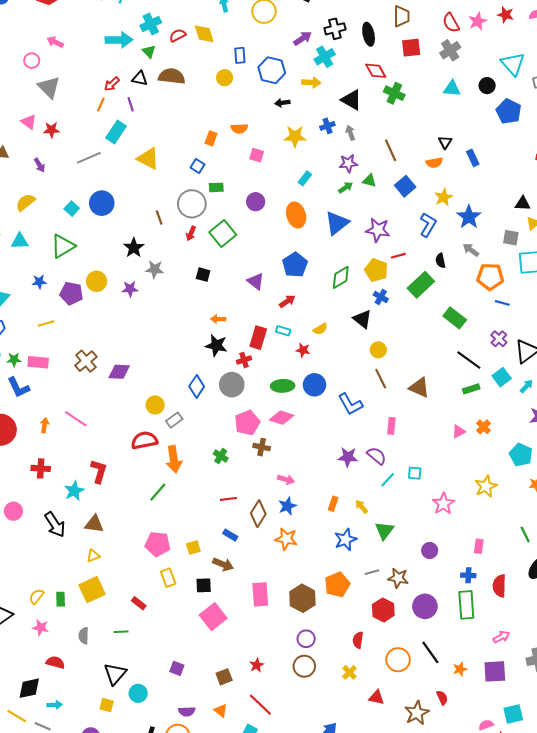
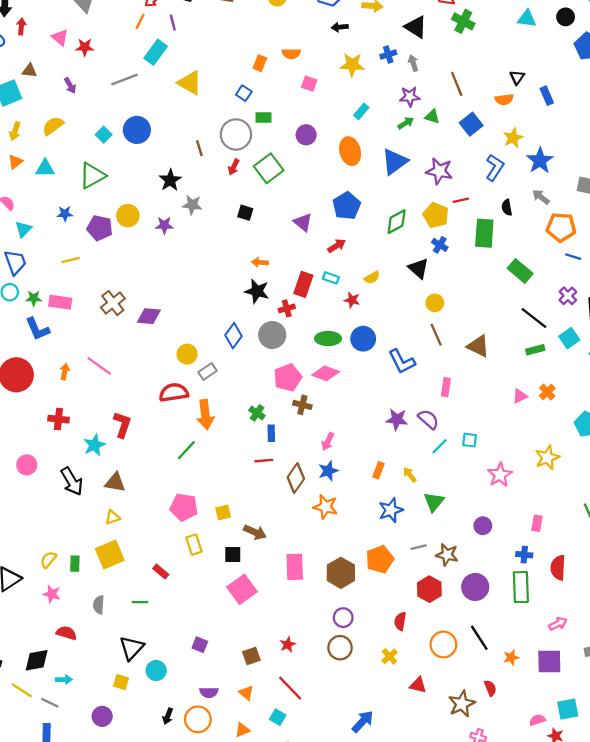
green rectangle: (421, 285) -> (484, 233), turned -45
pink arrow: (286, 479) -> (328, 442), turned 98
blue rectangle: (230, 535) -> (271, 433), moved, turned 56

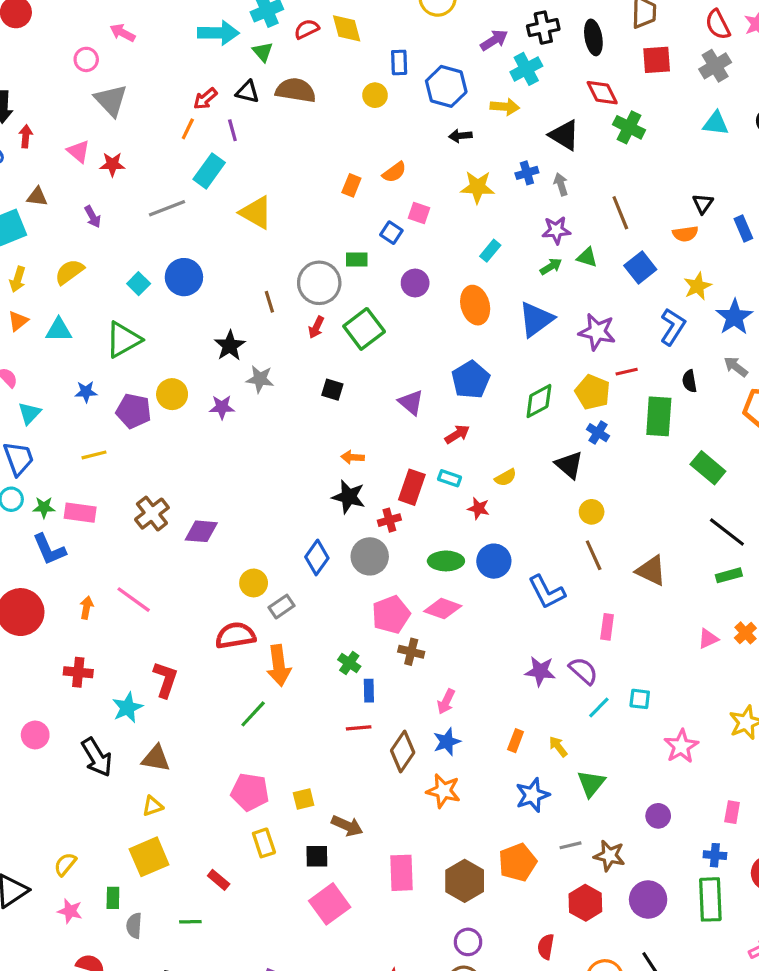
orange semicircle: (291, 54) -> (394, 172), turned -36
blue square: (244, 93) -> (391, 233), moved
green rectangle: (75, 564) -> (113, 898), moved

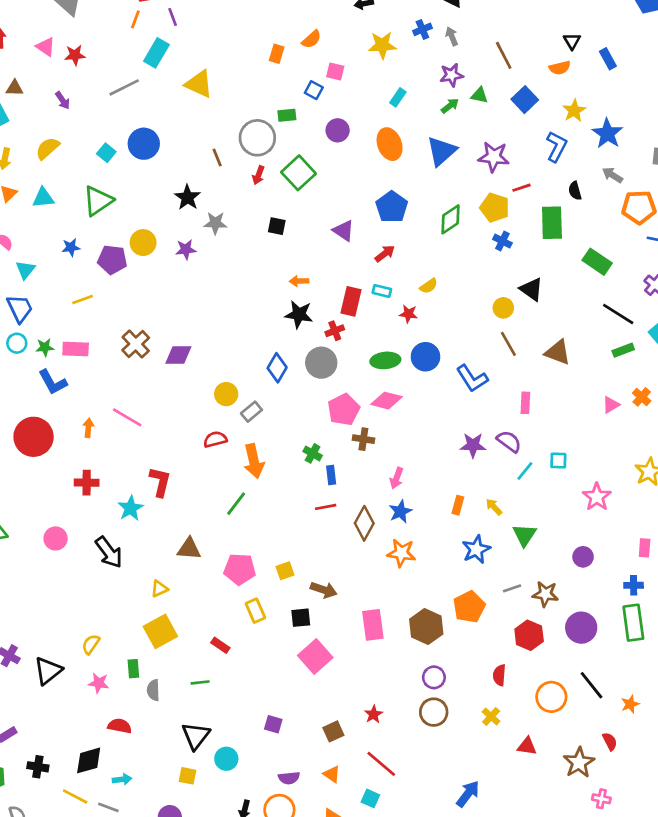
black triangle: (569, 465) -> (531, 289), moved
red semicircle: (235, 635) -> (215, 439), size x0.7
brown triangle: (156, 758) -> (189, 549), moved

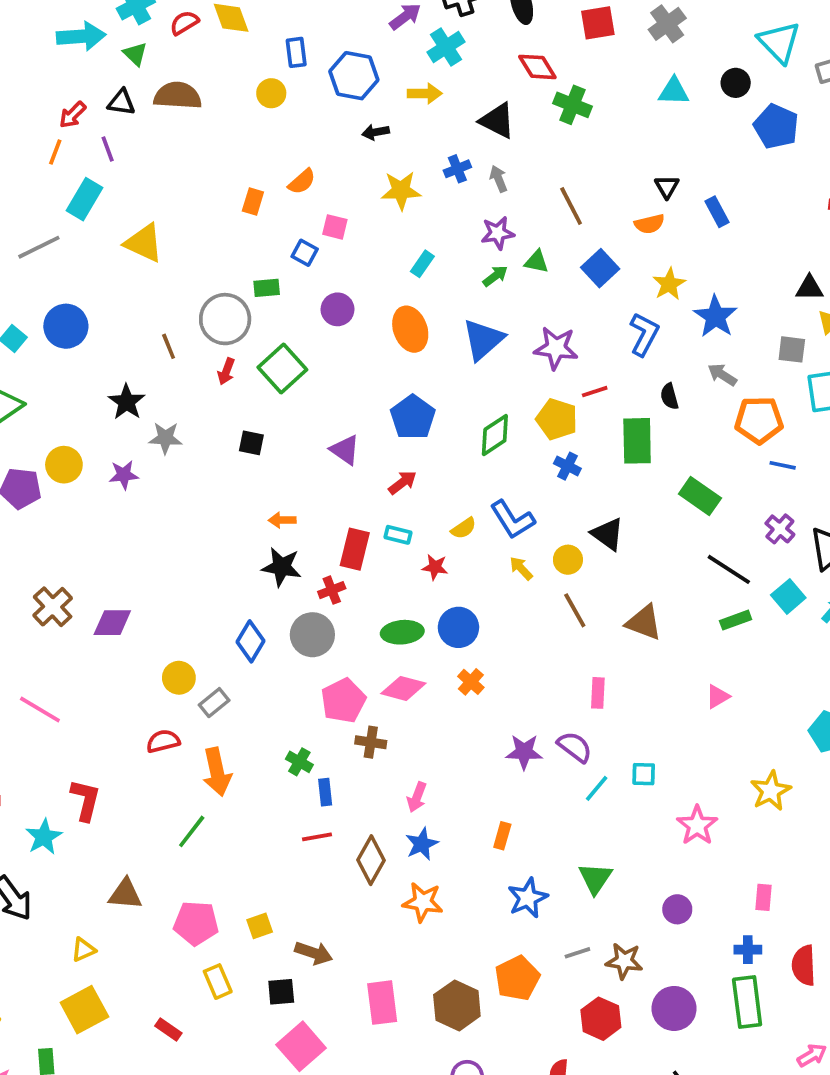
blue L-shape: (472, 378) -> (512, 520), moved
orange cross: (642, 397) -> (471, 682), moved
yellow arrow: (494, 507) -> (521, 568), moved

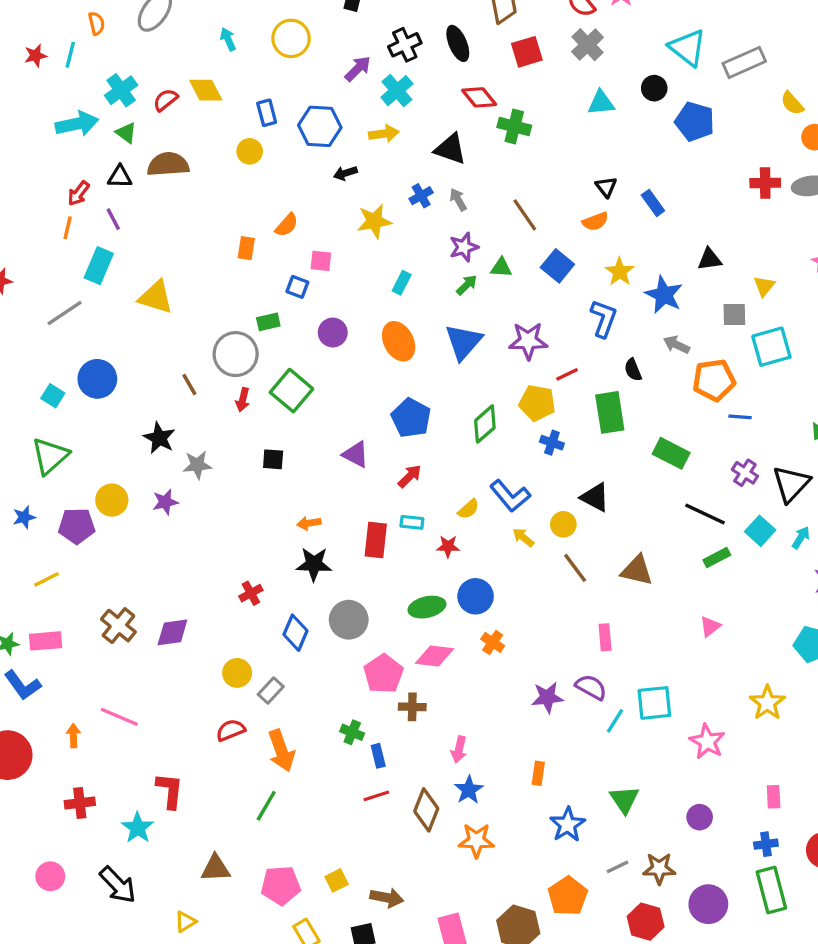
black triangle: (809, 288) -> (710, 259), moved
red cross: (332, 590) -> (251, 593), moved
cyan square: (644, 774) -> (654, 703), size x1.6

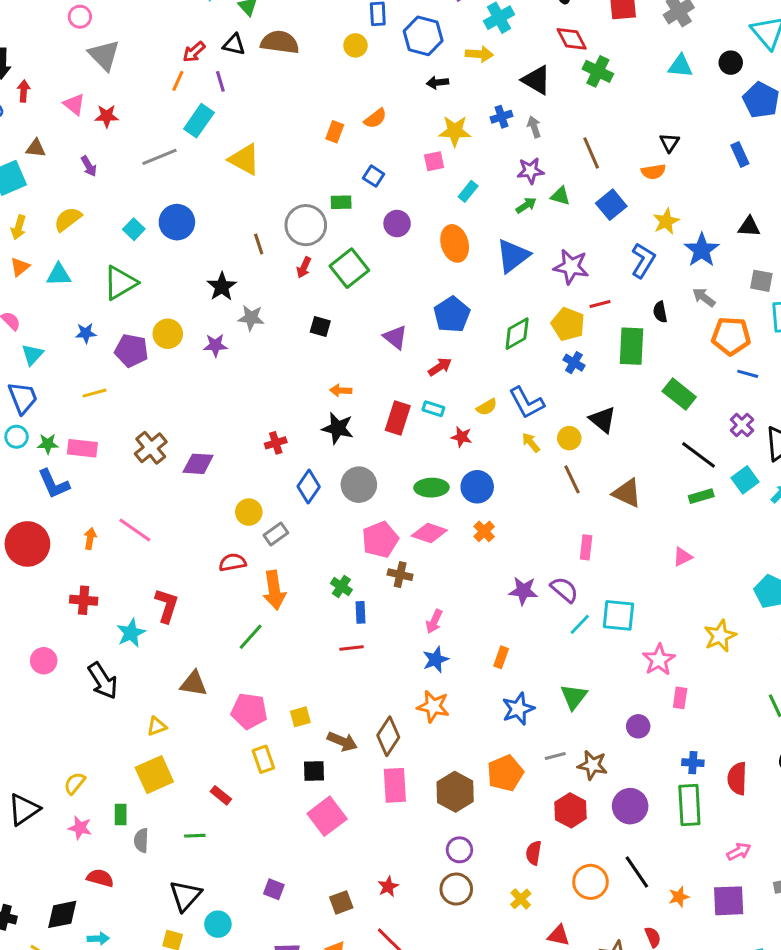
blue rectangle: (653, 203) -> (740, 154), moved
pink square: (321, 261) -> (434, 161), moved, turned -30
pink rectangle: (774, 797) -> (680, 698), moved
brown diamond: (426, 810) -> (388, 736), moved

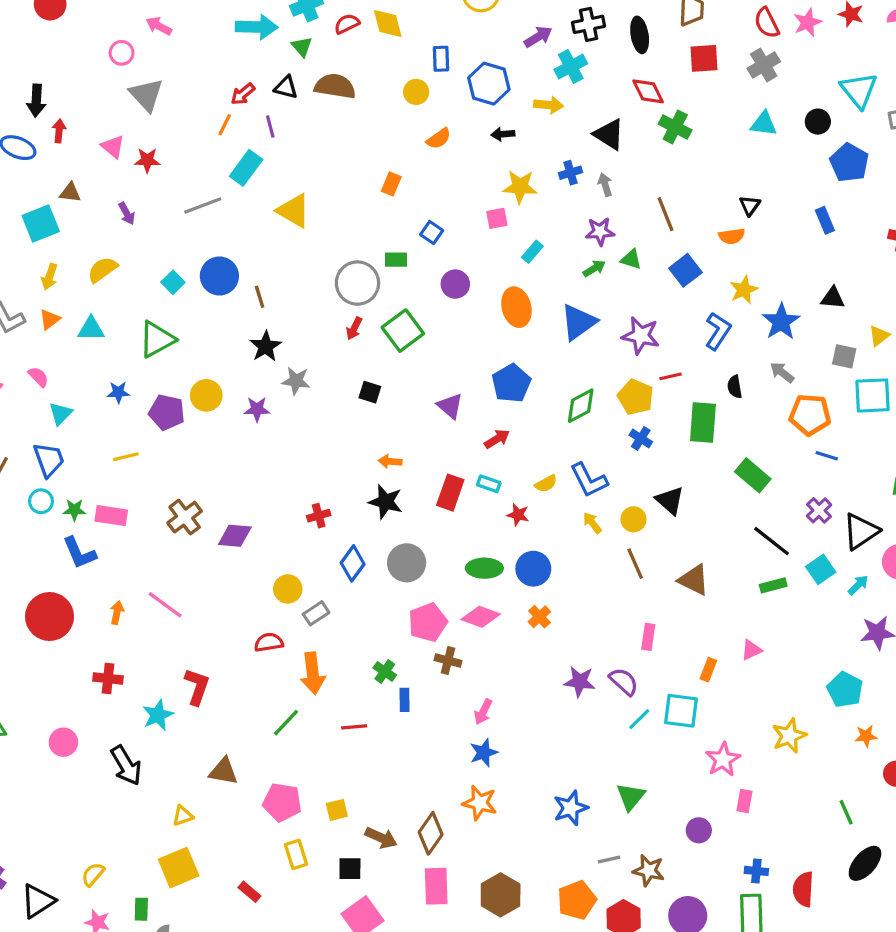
orange semicircle: (375, 118) -> (439, 139), moved
brown line: (259, 244) -> (260, 297), moved
red line: (351, 648) -> (354, 727), moved
orange rectangle: (501, 657) -> (708, 670), moved
orange pentagon: (505, 773) -> (577, 900), moved

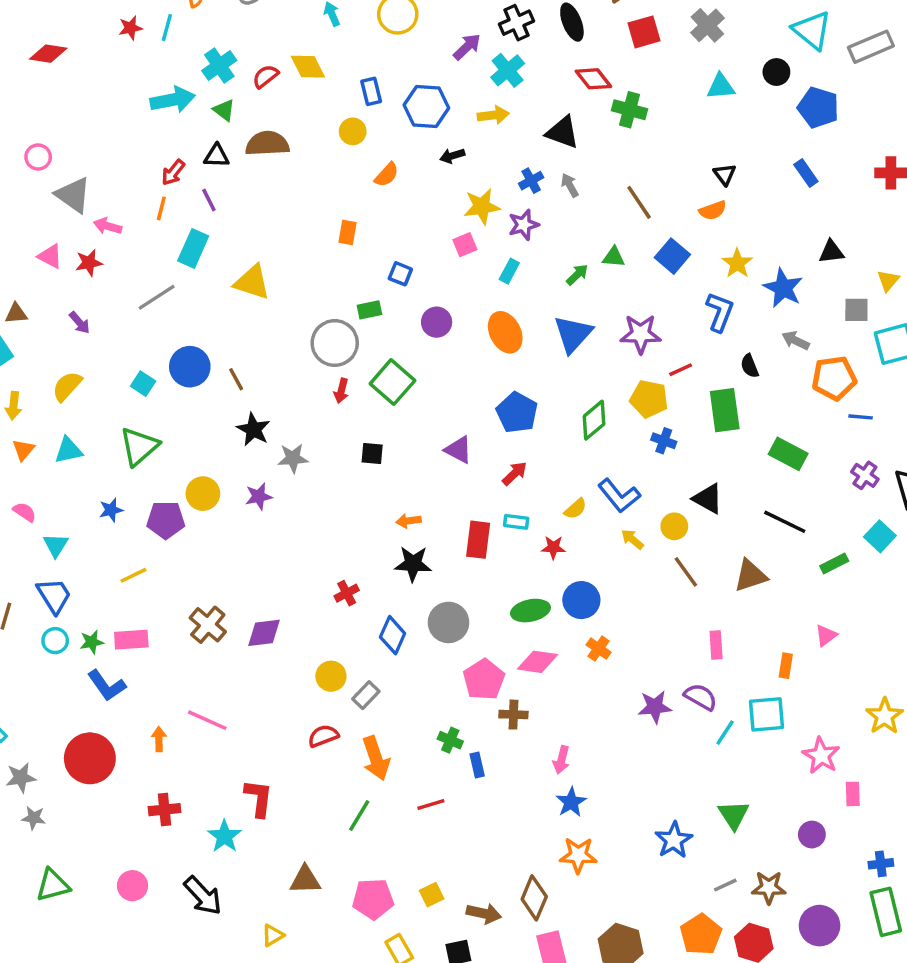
pink arrow: (159, 26) -> (108, 226), moved
purple star: (600, 231) -> (524, 225), moved
black line: (772, 541) -> (785, 522), moved
brown triangle: (694, 580) -> (750, 576), turned -32

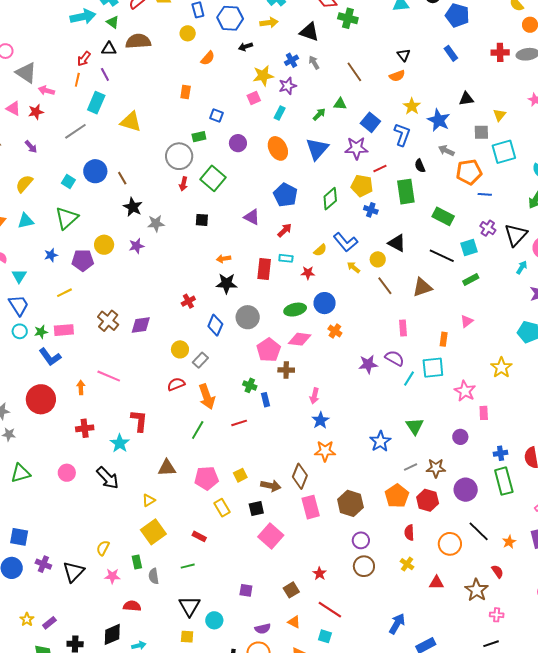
blue square: (672, 256) -> (370, 122), moved
cyan square: (880, 536) -> (469, 248), moved, turned 30

